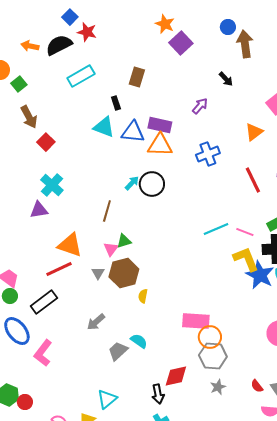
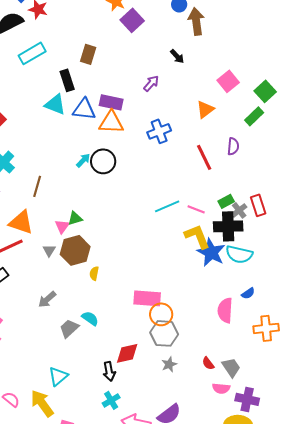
black rectangle: (116, 103) -> (67, 80), size x1.5
brown line: (107, 211) -> (37, 186), moved

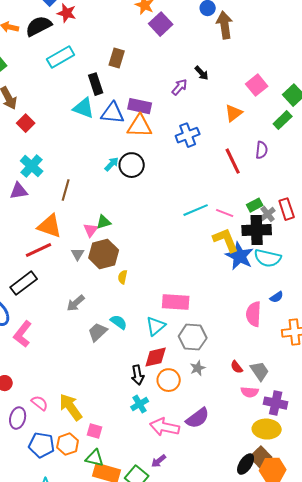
black arrow: (177, 56) -> (202, 73), moved
orange circle: (161, 314) -> (169, 380), moved
cyan triangle: (58, 376) -> (156, 326), moved

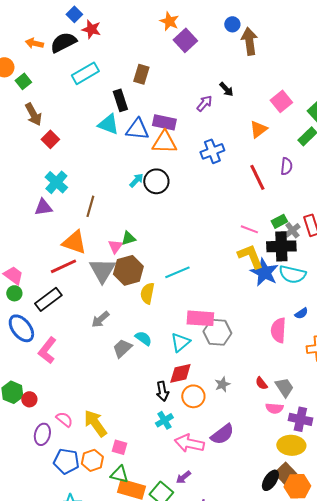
cyan line: (196, 210) -> (177, 272), moved
gray triangle: (78, 254) -> (102, 270), size x2.0
yellow semicircle: (123, 277) -> (147, 293), size x1.5
gray hexagon: (193, 337) -> (217, 332), moved

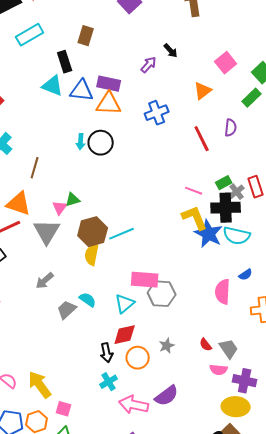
cyan arrow: (136, 180) -> (81, 142), turned 140
brown hexagon: (128, 270) -> (93, 232), moved

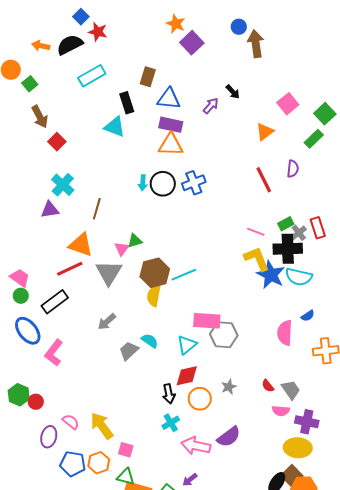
blue triangle: (82, 91) -> (169, 99), moved
blue cross: (157, 113) -> (194, 183), moved

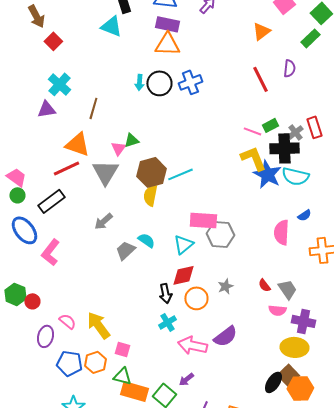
green rectangle: (286, 224) -> (270, 125), moved

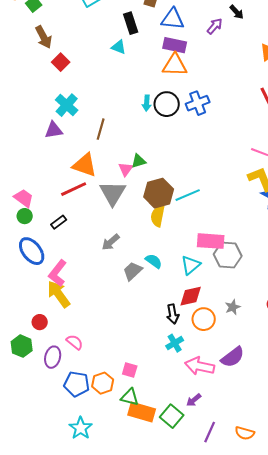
cyan triangle: (111, 26) -> (119, 47), size x0.7
black rectangle: (51, 201) -> (59, 222), size x0.6
green hexagon: (15, 294) -> (22, 346), moved
yellow arrow: (98, 325) -> (59, 294), moved

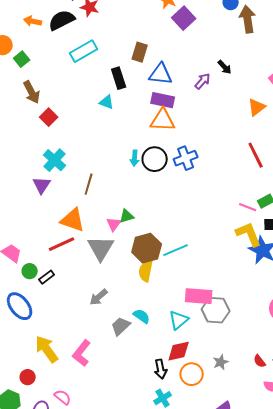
purple triangle: (54, 130) -> (42, 185), turned -48
green circle: (25, 216) -> (30, 271), moved
pink L-shape: (58, 273) -> (82, 353), moved

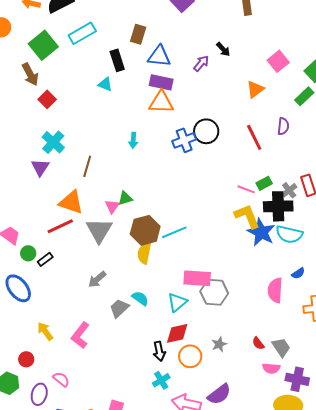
green square: (22, 59) -> (43, 45), moved, size x1.8
black circle: (155, 159) -> (206, 131), moved
yellow arrow: (47, 349) -> (45, 331), size x0.7

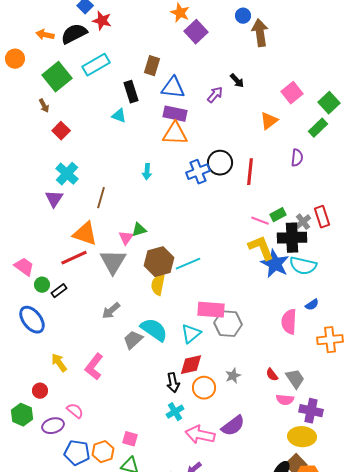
brown arrow: (30, 74) -> (44, 106), size x0.6
red line: (254, 137) -> (250, 172), moved, turned 32
cyan semicircle: (140, 298) -> (154, 330), size x1.6
purple ellipse: (39, 394) -> (53, 426), turned 60

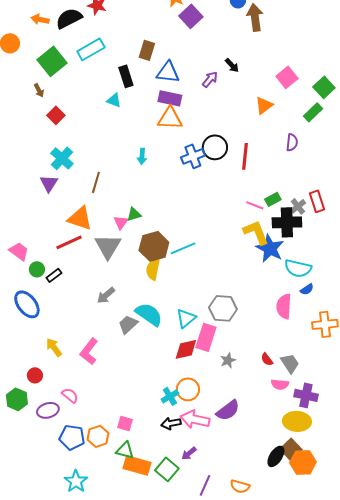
cyan semicircle: (303, 266) -> (298, 268), moved
pink rectangle: (211, 310) -> (206, 337), moved, turned -76
black arrow: (173, 383) -> (171, 423), moved, turned 90
orange circle: (204, 388) -> (188, 389), moved

